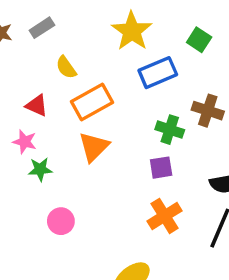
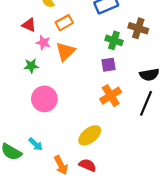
orange rectangle: (92, 102) -> (64, 23), size x0.7
pink star: (25, 142) -> (43, 43), moved
pink circle: (61, 221) -> (44, 99), size x1.5

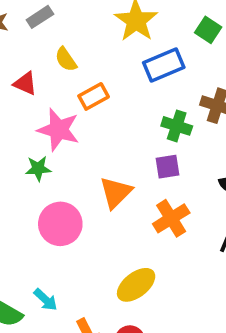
red triangle: (29, 25) -> (25, 83), moved
pink star: (43, 43) -> (58, 130), size x1.6
orange triangle: (65, 51) -> (116, 192), moved

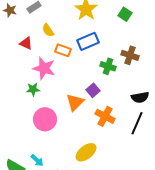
blue rectangle: (164, 65) -> (88, 41), moved
orange rectangle: (94, 96) -> (63, 50), turned 49
purple square: (167, 167) -> (93, 90), moved, turned -32
orange cross: (171, 218) -> (105, 116), turned -30

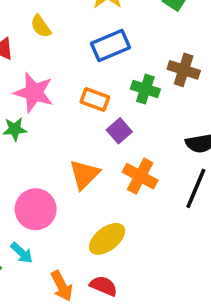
orange rectangle: (63, 50) -> (95, 99), moved
orange triangle: (75, 102) -> (84, 174), moved
pink circle: (45, 119) -> (36, 209), moved

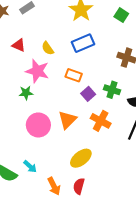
yellow semicircle: (41, 26) -> (48, 48), moved
green cross: (145, 89) -> (112, 90), moved
pink circle: (36, 209) -> (38, 125), moved
red semicircle: (104, 286) -> (79, 186), turned -98

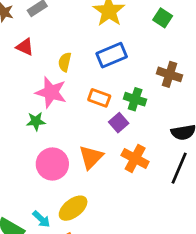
red triangle: (19, 45) -> (25, 47), moved
yellow semicircle: (48, 48) -> (65, 62), turned 48
green cross: (112, 90) -> (135, 99), moved
yellow ellipse: (81, 158) -> (73, 208), moved

